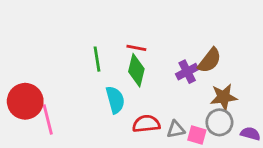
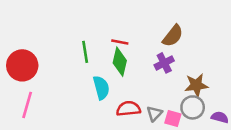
brown semicircle: (210, 60) -> (173, 36), moved
red circle: (25, 101) -> (22, 65), moved
pink line: (48, 120) -> (27, 105), moved, turned 30
gray triangle: (176, 129) -> (154, 114), turned -35

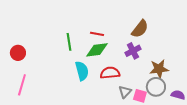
green diamond: (120, 62) -> (97, 50), turned 70
red circle: (22, 65) -> (18, 53), size x0.6
red semicircle: (128, 109) -> (110, 73), moved

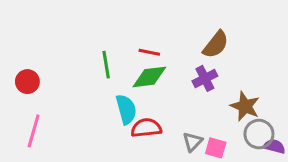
brown star: (159, 69) -> (245, 106), turned 30
red semicircle: (110, 73) -> (146, 128), moved
gray circle: (156, 87) -> (259, 134), moved

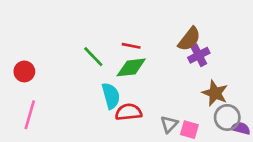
green line: (106, 65) -> (93, 57), turned -35
purple cross: (205, 78) -> (199, 55), moved

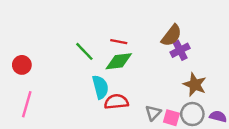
gray circle: (227, 117) -> (192, 114), moved

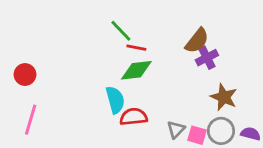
green line: (84, 51) -> (121, 31), moved

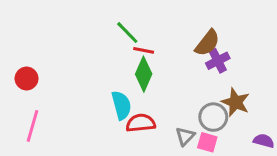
green diamond: (136, 70) -> (144, 74), turned -60
gray circle: (221, 131) -> (213, 117), moved

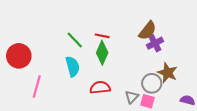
green line: (127, 33) -> (75, 40), moved
red circle: (27, 79) -> (19, 56), size x1.5
cyan semicircle: (121, 105) -> (73, 66), moved
pink line: (32, 126) -> (37, 86), moved

